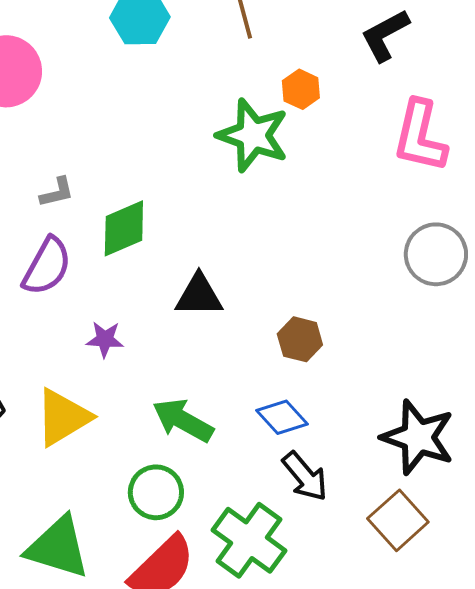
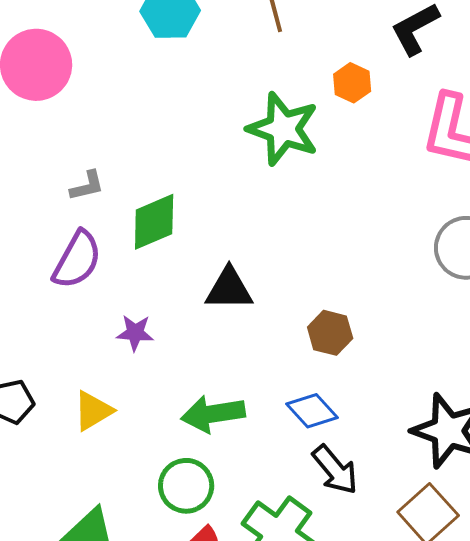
orange hexagon: (301, 89) -> (352, 83), moved
yellow triangle: (63, 417) -> (93, 411), size x0.7
green arrow: (183, 420) -> (213, 414), turned -38

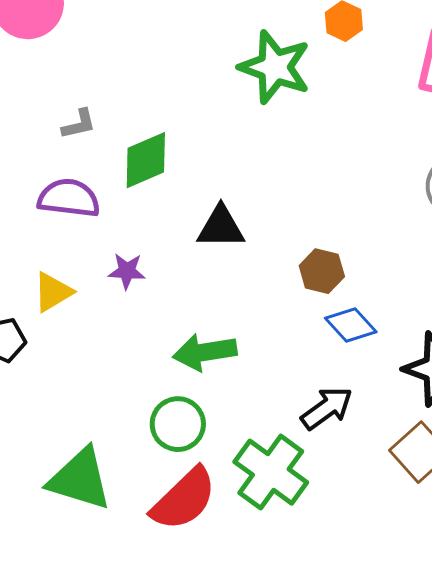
purple semicircle: (77, 260) -> (69, 198), turned -112
yellow triangle: (93, 411) -> (53, 292), moved
blue diamond: (312, 411) -> (351, 325), moved
black arrow: (335, 470) -> (327, 408), turned -86

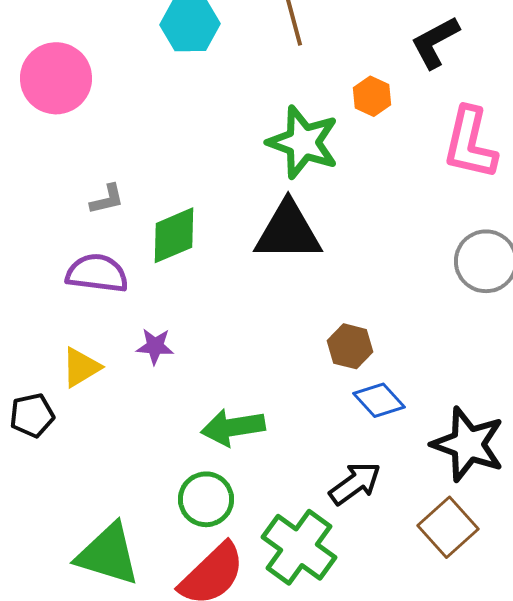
black triangle: (221, 227) -> (288, 231), moved, size x1.4

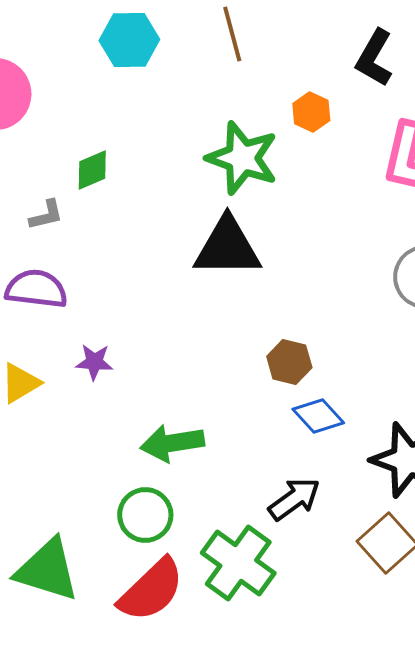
black L-shape: (435, 42) -> (374, 58), turned -32
green diamond: (174, 235) -> (92, 170), moved, size x0.7

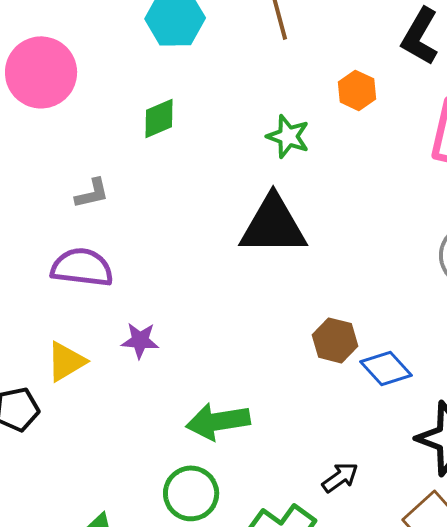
green star: (242, 158) -> (288, 136), size x0.6
green diamond: (92, 170) -> (159, 118), moved
blue diamond: (318, 416) -> (386, 368), moved
black arrow: (294, 499) -> (340, 477), size x0.7

